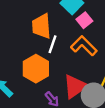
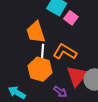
white line: (53, 44) -> (43, 52), moved
orange L-shape: (84, 46) -> (65, 52), moved

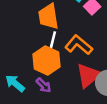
purple arrow: (60, 92) -> (44, 85), moved

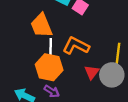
red triangle: (88, 75) -> (92, 72), size x0.6

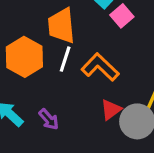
orange hexagon: (49, 67) -> (24, 57), moved

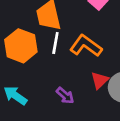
purple arrow: (49, 119) -> (65, 96), moved

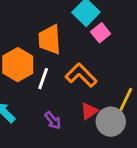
white line: (55, 43) -> (43, 79), moved

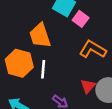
orange L-shape: (81, 75) -> (93, 49), moved

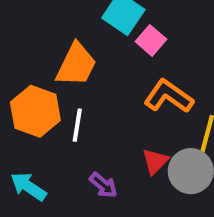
orange trapezoid: (40, 36) -> (76, 65), turned -140

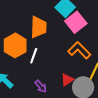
pink square: (151, 40) -> (76, 22), size x1.5
orange trapezoid: (76, 65) -> (39, 27), turned -35

